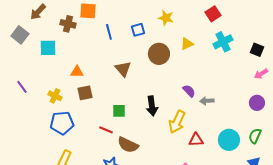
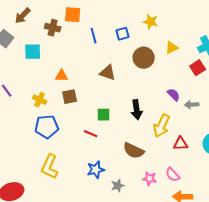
red square: (213, 14) -> (198, 68), moved
brown triangle: (123, 69) -> (108, 73), turned -30
brown semicircle: (128, 145) -> (134, 151), moved

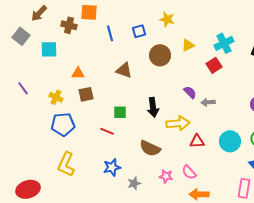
yellow arrow: (162, 126) -> (178, 123), turned -120

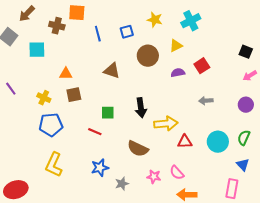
cyan cross: (224, 43) -> (191, 21), moved
purple semicircle: (190, 92) -> (178, 73), moved, turned -56
gray arrow: (208, 102) -> (206, 101), moved

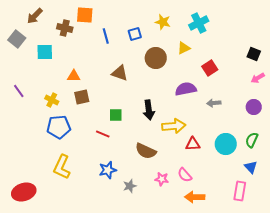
purple semicircle: (178, 73) -> (186, 89), moved, size x1.5

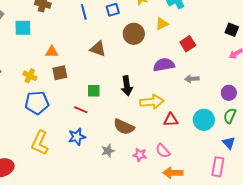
purple circle: (254, 107) -> (229, 93), moved
blue star: (108, 170) -> (77, 137), moved
gray star: (130, 186) -> (108, 151), moved

